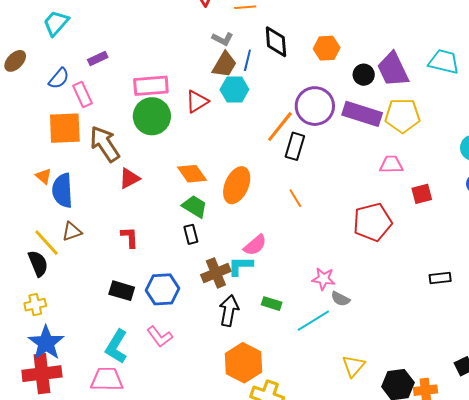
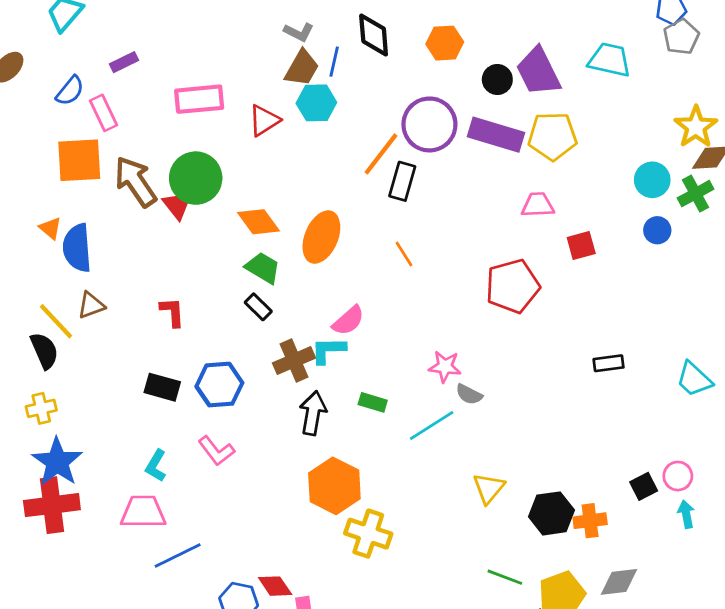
green circle: (152, 116) -> (196, 178), moved
red triangle: (129, 178) -> (177, 205), moved, turned -40
black rectangle: (191, 234) -> (258, 307), turned -30
cyan L-shape: (116, 347) -> (156, 466), size x0.7

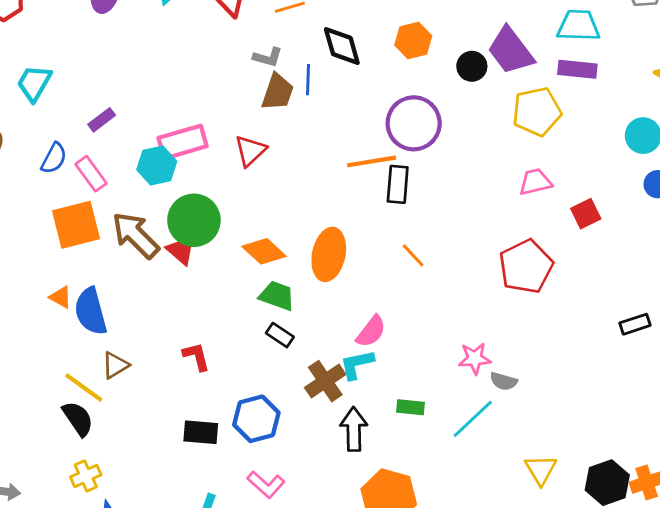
cyan hexagon: (316, 103) -> (157, 166), moved
purple rectangle: (496, 135) -> (577, 69), moved, size x0.7
orange line: (381, 154) -> (372, 161), turned 54

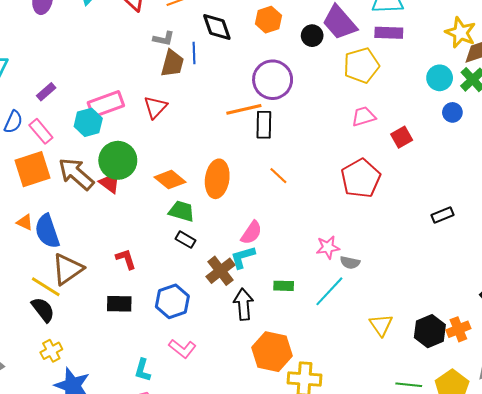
brown triangle: (115, 365) -> (67, 269), size x1.6
black rectangle: (201, 432) -> (119, 304), moved

